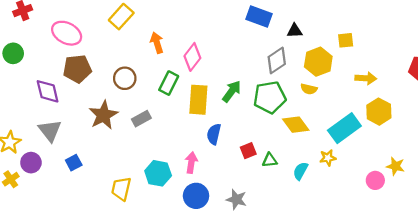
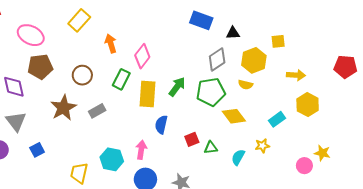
cyan rectangle: (344, 128) -> (277, 119), size x0.6

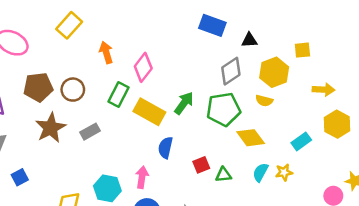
brown pentagon: (40, 67) -> (38, 87), moved
yellow rectangle: (148, 94) -> (149, 112), turned -65
cyan semicircle: (238, 157) -> (260, 172), moved

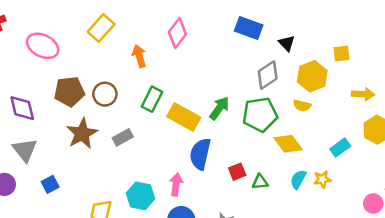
black triangle: (249, 40) -> (287, 43), turned 49
pink diamond: (143, 67) -> (177, 33), moved
blue semicircle: (165, 148) -> (200, 154), size x1.4

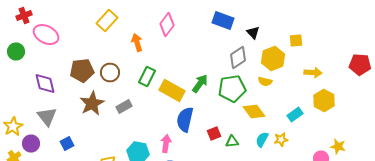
pink ellipse: (43, 46) -> (46, 34), moved

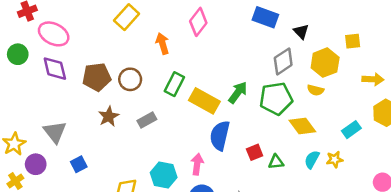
purple diamond: (45, 84) -> (55, 69), moved
brown star: (92, 104) -> (109, 116), size x0.7

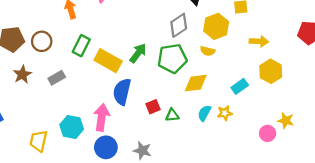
yellow diamond: (302, 126) -> (196, 83), turned -60
pink arrow: (197, 164) -> (102, 117), size x1.4

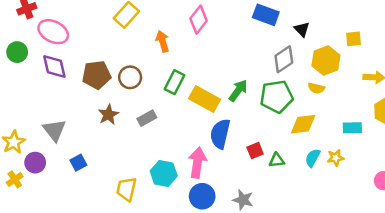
cyan rectangle: (240, 86) -> (352, 128), turned 35

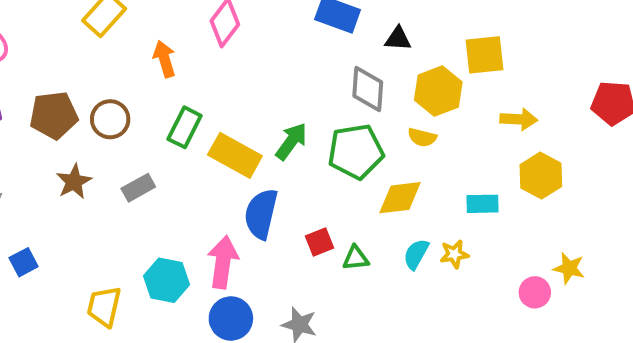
black triangle: (302, 29) -> (398, 39), turned -42
yellow square: (354, 39) -> (485, 55), size x1.5
gray diamond: (284, 59) -> (368, 89), turned -52

